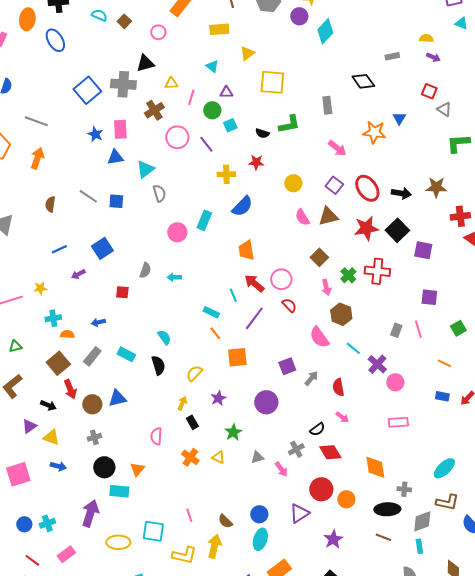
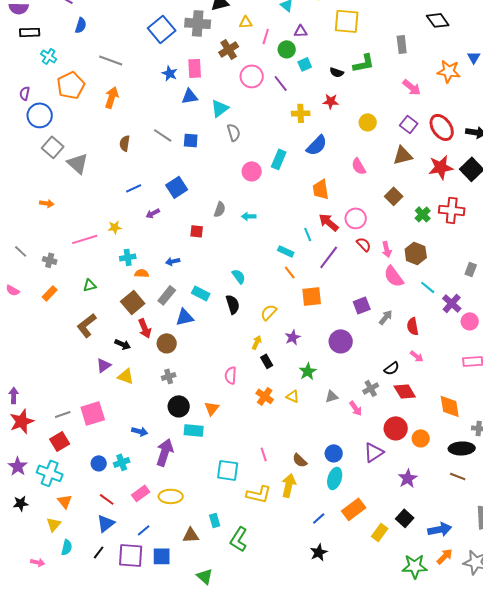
pink semicircle: (302, 217) -> (359, 166), moved
pink arrow: (326, 287) -> (387, 249), moved
blue triangle: (117, 398) -> (185, 317), moved
blue arrow: (58, 466) -> (140, 431), moved
yellow ellipse: (118, 542) -> (171, 496), moved

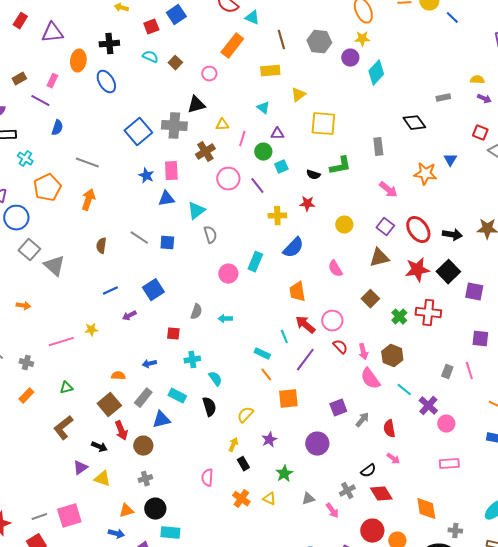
cyan cross: (128, 257) -> (192, 360), moved
orange triangle: (212, 408) -> (126, 511), moved, turned 35

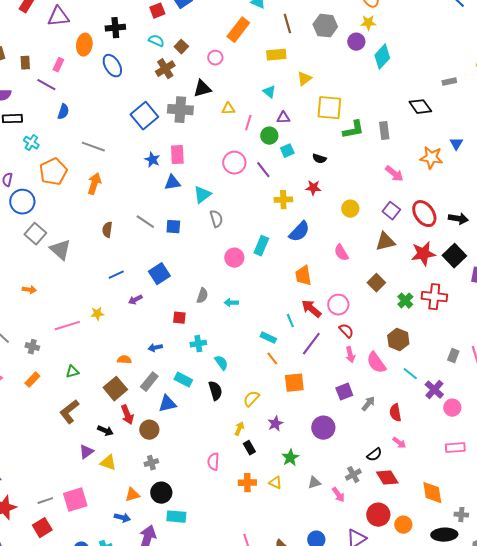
brown rectangle: (19, 79) -> (25, 63), turned -64
brown cross: (205, 152) -> (165, 69), moved
green L-shape: (340, 166) -> (353, 130), moved
pink arrow: (363, 352) -> (350, 355), moved
orange cross: (241, 499) -> (247, 483), turned -36

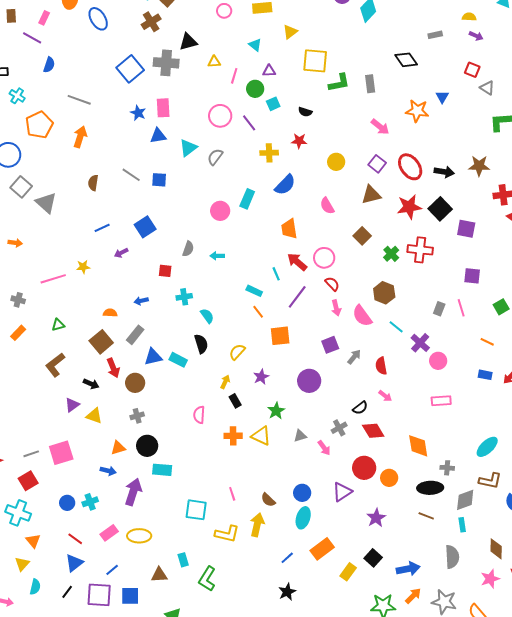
pink circle: (215, 58) -> (224, 11), moved
gray semicircle: (216, 219) -> (215, 157), moved, turned -126
cyan rectangle: (183, 380) -> (178, 360), moved
yellow triangle: (275, 483) -> (261, 436), size x1.5

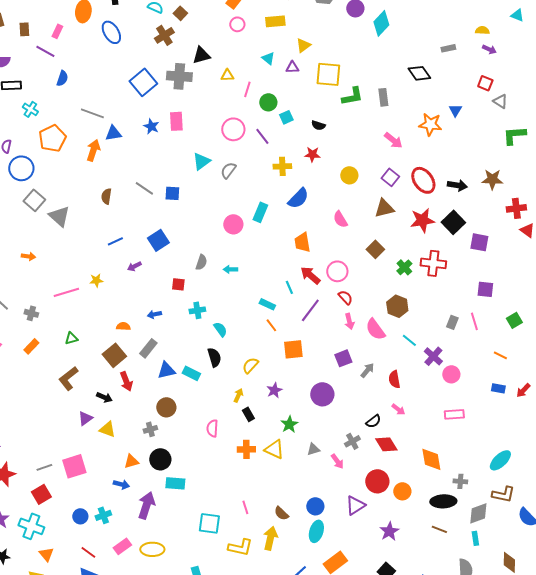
purple triangle: (269, 71) -> (292, 67), moved
blue triangle: (158, 136) -> (113, 133), moved
brown circle: (135, 383) -> (166, 407), moved

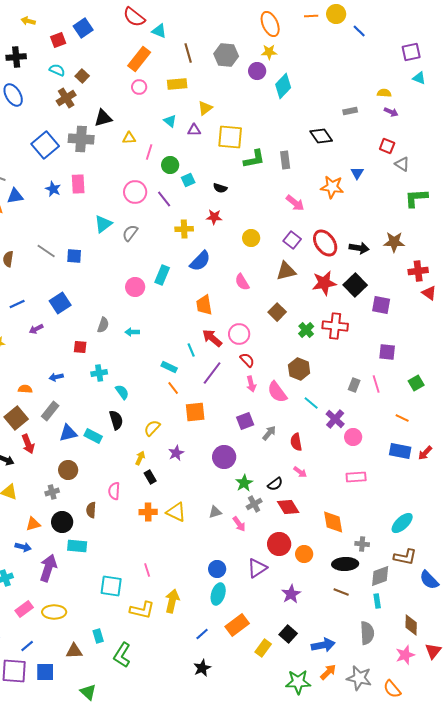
blue rectangle: (498, 388) -> (400, 451), size x1.5
green star: (289, 424) -> (244, 483), moved
brown semicircle: (281, 513) -> (91, 510), moved, turned 49

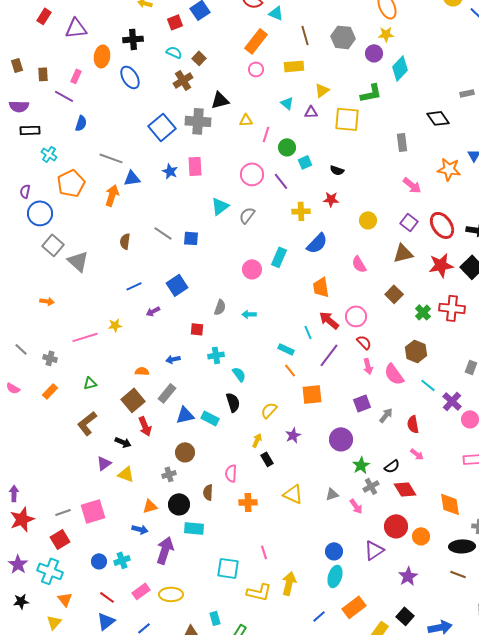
green L-shape: (254, 159) -> (371, 93), moved
orange cross: (148, 512) -> (248, 502), moved

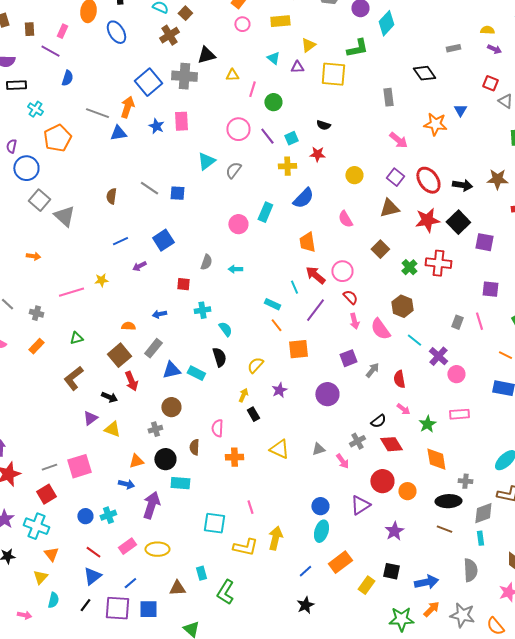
cyan square: (305, 162) -> (291, 138), moved
orange arrow: (112, 195) -> (127, 107), moved
green star: (361, 465) -> (427, 424), moved
black square: (405, 616) -> (391, 571), turned -30

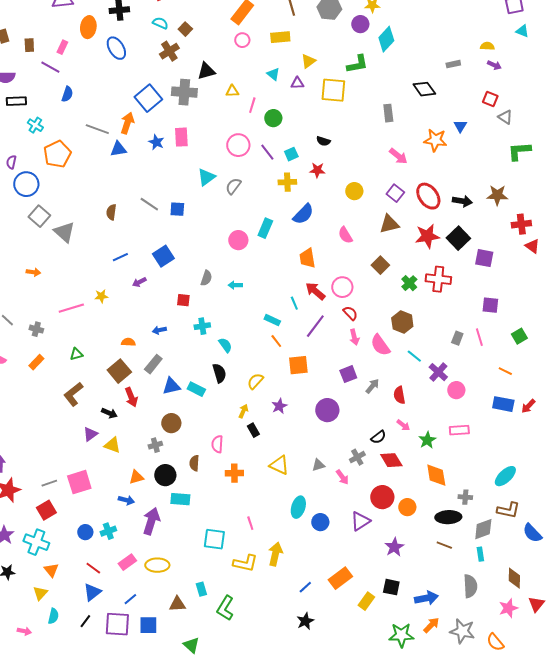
cyan ellipse: (321, 531) -> (298, 507), moved

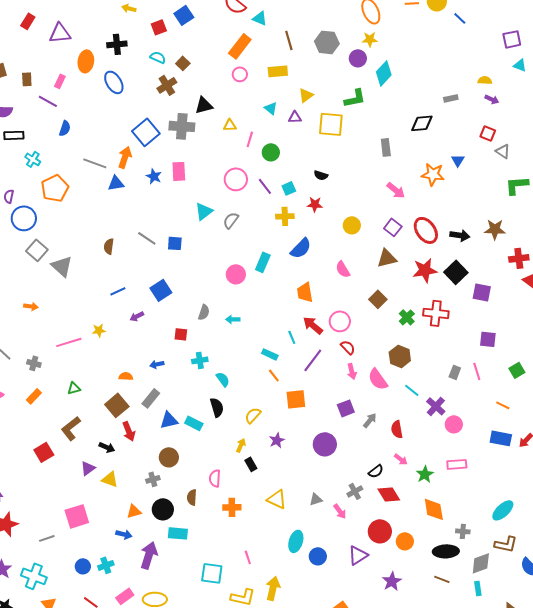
black diamond: (424, 89) -> (422, 123), turned -60
gray line: (49, 483) -> (47, 538), moved
red square: (46, 510) -> (44, 452), moved

